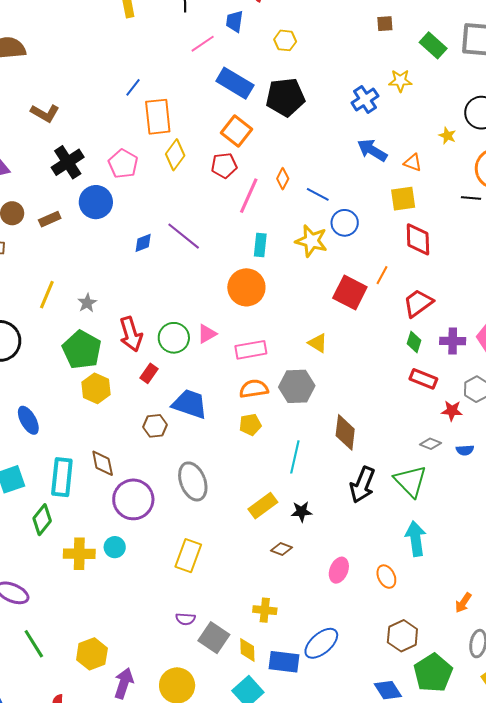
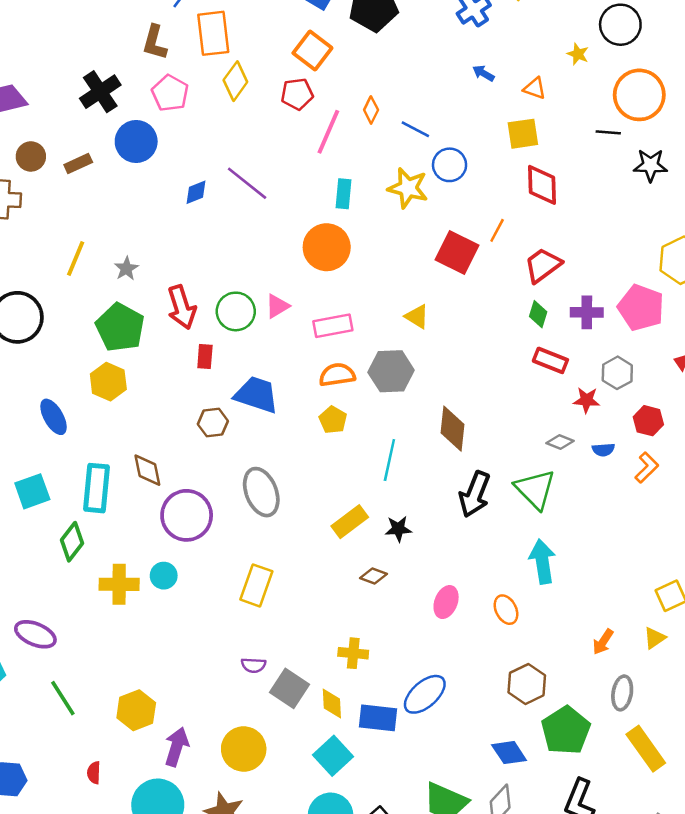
brown L-shape: (45, 113) -> (155, 42), moved, turned 76
blue arrow: (372, 150) -> (483, 73), size x0.6
red rectangle: (149, 373) -> (205, 356), turned -30
yellow hexagon: (96, 388) -> (108, 382), moved
yellow pentagon: (250, 425) -> (333, 420), turned -30

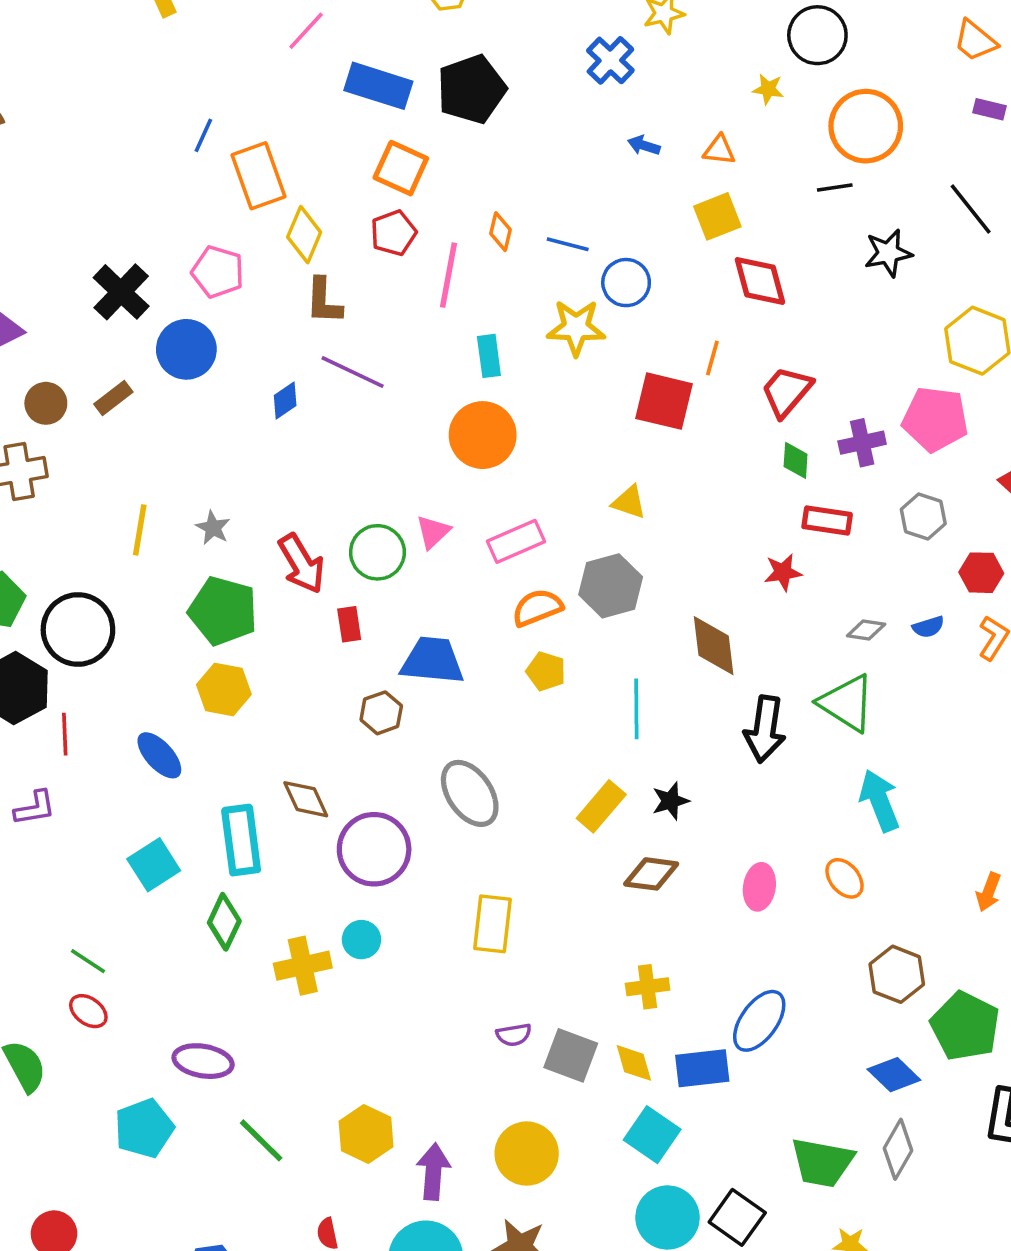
brown L-shape: (155, 42) -> (324, 301), moved
black star: (650, 165) -> (888, 253), moved
red star: (587, 400) -> (783, 572), moved
brown diamond: (374, 576) -> (651, 874), size x1.4

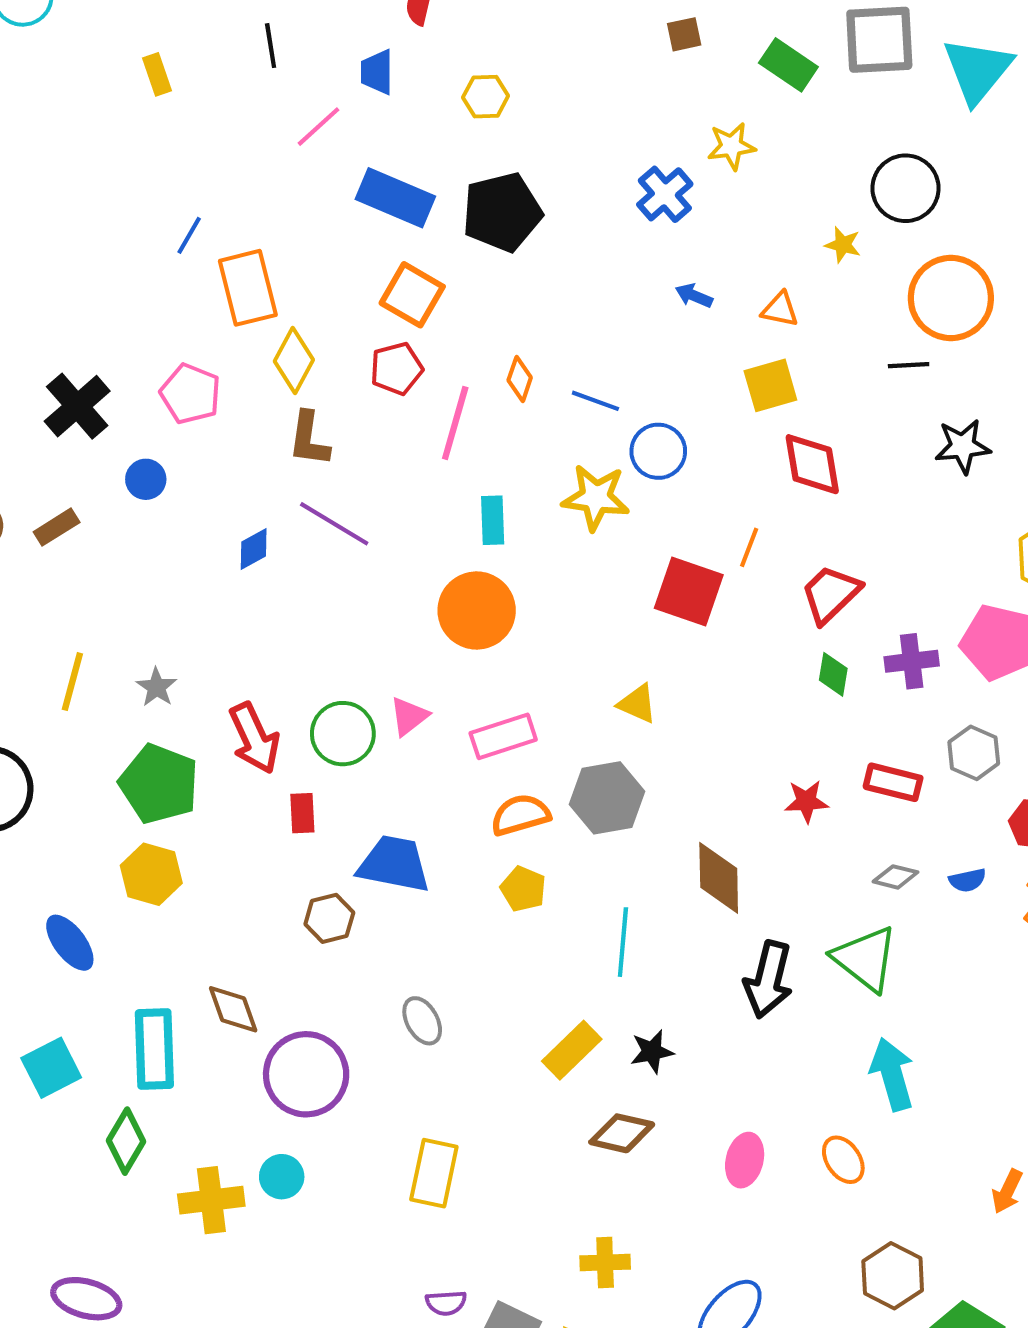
blue circle: (186, 349) -> (146, 479), size x0.6
red rectangle: (827, 521) -> (893, 782), moved
gray ellipse: (470, 793) -> (422, 1021), size x0.6

